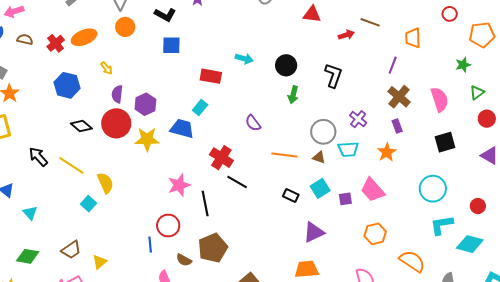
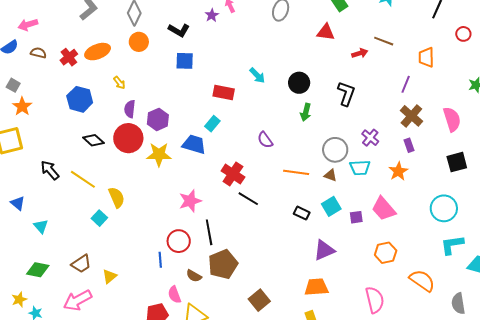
cyan arrow: (244, 59) -> (257, 75), turned 30
black line: (205, 204) -> (209, 232), moved

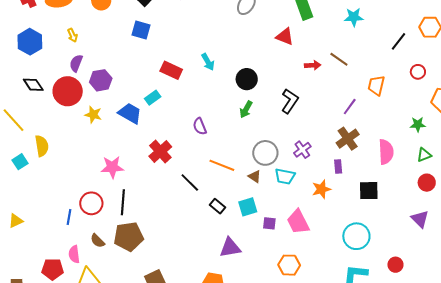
yellow star: (159, 154) -> (93, 115), size x0.7
black square: (457, 162) -> (369, 191), moved
black line: (248, 199) -> (190, 182), moved

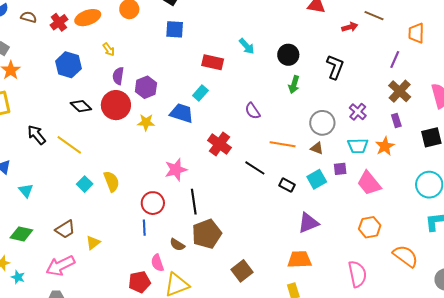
yellow semicircle: (42, 146) -> (111, 181), moved
cyan trapezoid: (285, 176) -> (358, 146), moved
red circle: (91, 203) -> (153, 203), moved
purple square: (269, 223) -> (340, 169), moved

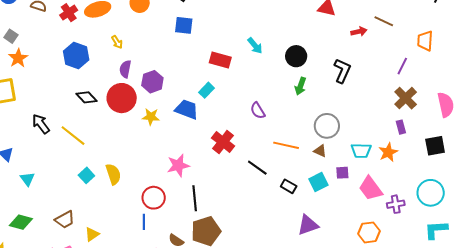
purple cross: (358, 112) -> (396, 204), moved, turned 36

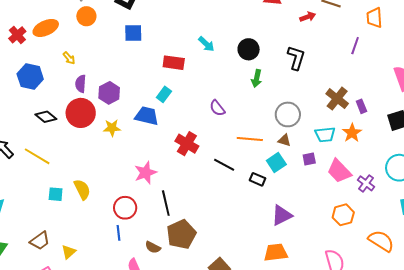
brown cross: (406, 98) -> (337, 99), moved
cyan square: (86, 175) -> (56, 194), turned -35
cyan square: (318, 182) -> (276, 163), moved
purple cross: (396, 204) -> (366, 183), turned -36

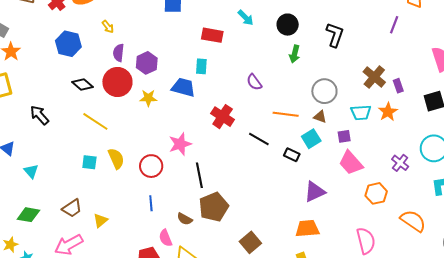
cyan rectangle: (164, 94) -> (201, 66), turned -35
yellow line: (37, 156) -> (95, 121), moved
pink trapezoid: (339, 171) -> (351, 163), moved
red circle: (125, 208) -> (151, 166), moved

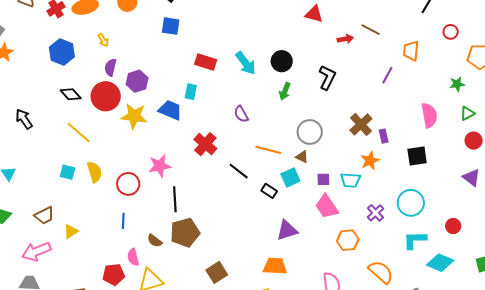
cyan arrow: (246, 18) -> (246, 63), moved, size x1.4
yellow star: (148, 98) -> (134, 116), size x1.5
cyan trapezoid: (361, 113) -> (350, 180), moved

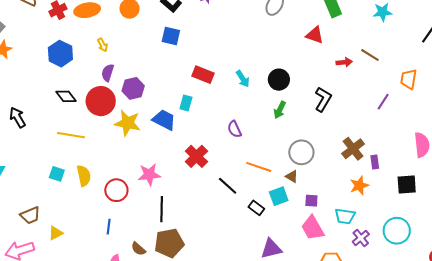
cyan arrow: (246, 63) -> (243, 79), size x0.7
yellow line: (79, 133) -> (71, 135), turned -36
cyan trapezoid: (350, 180) -> (345, 216), moved

